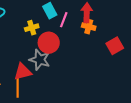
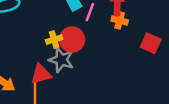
yellow cross: (32, 28) -> (54, 40), moved
red square: (115, 46) -> (151, 43), turned -36

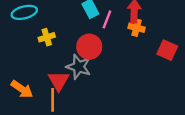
yellow cross: (54, 40) -> (47, 37), moved
red triangle: (41, 74) -> (59, 81), turned -45

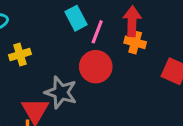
red circle: (89, 47) -> (96, 67), moved

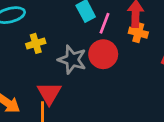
gray star: (61, 92) -> (72, 60), moved

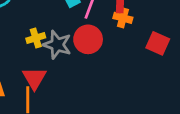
yellow cross: (36, 43) -> (36, 38), moved

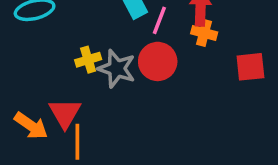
red square: (158, 43) -> (250, 67), turned -30
red triangle: (34, 78) -> (65, 113), moved

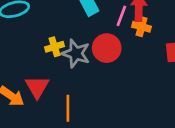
pink line: (159, 20) -> (121, 16), moved
orange line: (77, 142) -> (68, 108), moved

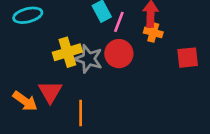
pink line: (121, 16) -> (119, 22), moved
yellow cross: (54, 47) -> (67, 52), size x1.5

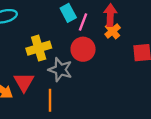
orange cross: (153, 32) -> (113, 31), turned 35
gray star: (89, 59) -> (60, 70), moved

